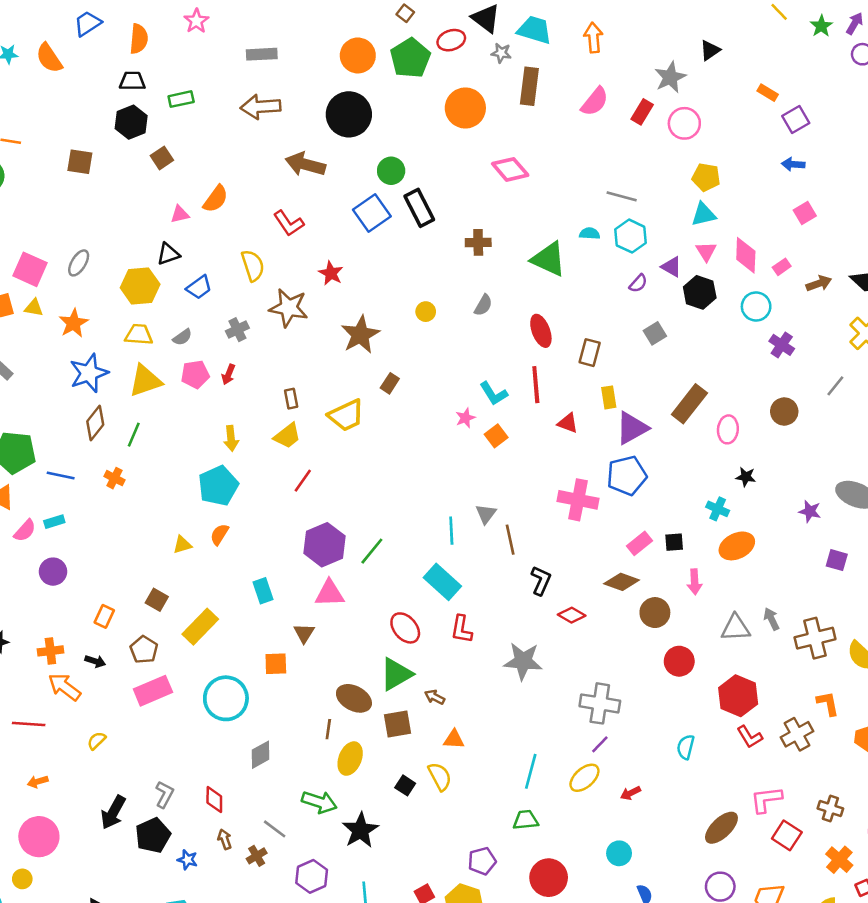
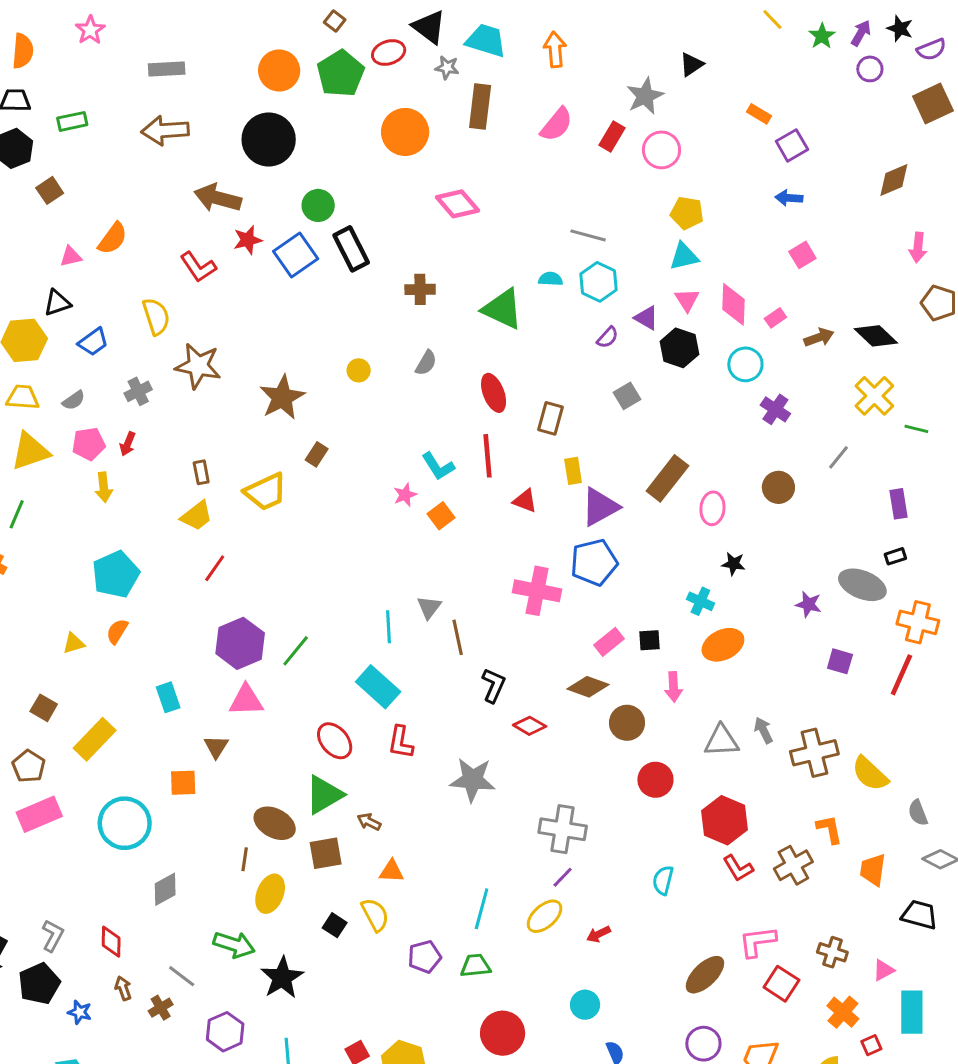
red star: (331, 273) -> (248, 240), moved, turned 30
yellow arrow: (231, 438) -> (104, 487), moved
purple pentagon: (482, 861) -> (425, 957), moved

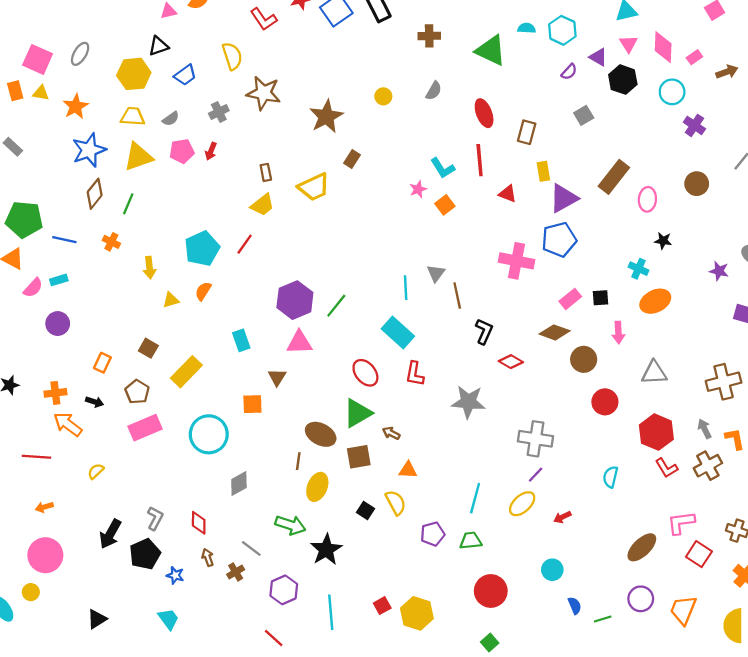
yellow arrow: (104, 487) -> (149, 268), moved
red line: (215, 568) -> (245, 244), moved
gray arrow: (763, 730) -> (705, 429), moved

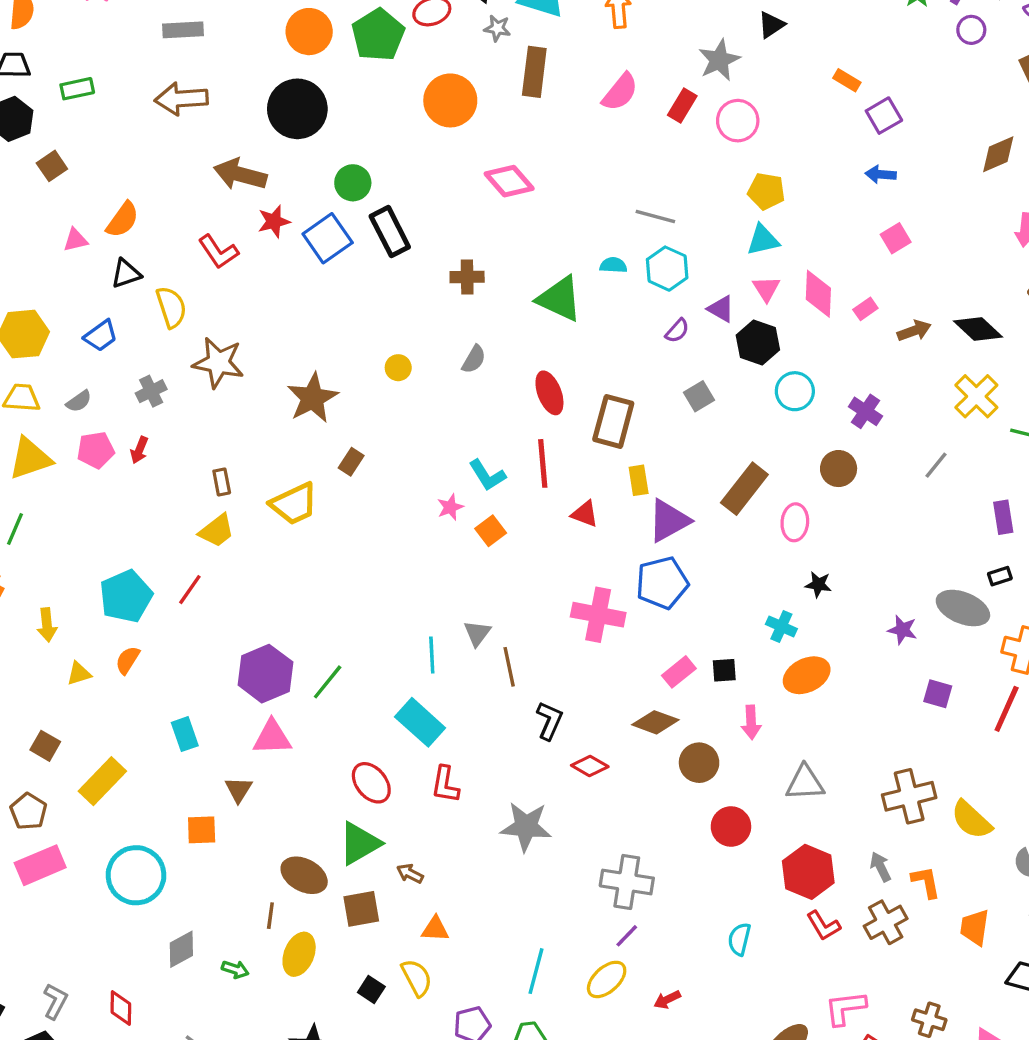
black triangle: (158, 46) -> (126, 274), moved
cyan circle: (672, 92) -> (795, 391), moved
brown rectangle: (527, 132) -> (613, 421), size x1.4
brown circle: (697, 184) -> (839, 469), moved
green arrow: (290, 525) -> (235, 969), moved, size x0.6

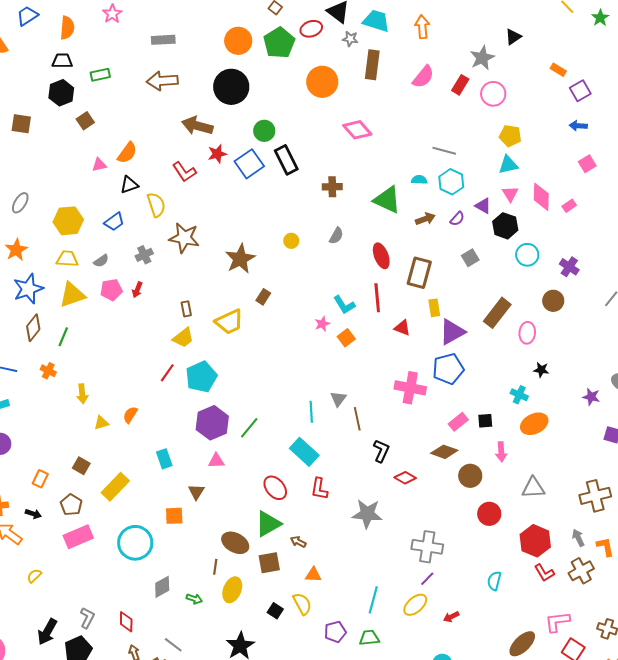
brown arrow: (914, 331) -> (425, 219), moved
cyan pentagon: (126, 596) -> (201, 377), moved
pink triangle: (272, 737) -> (216, 461), size x0.7

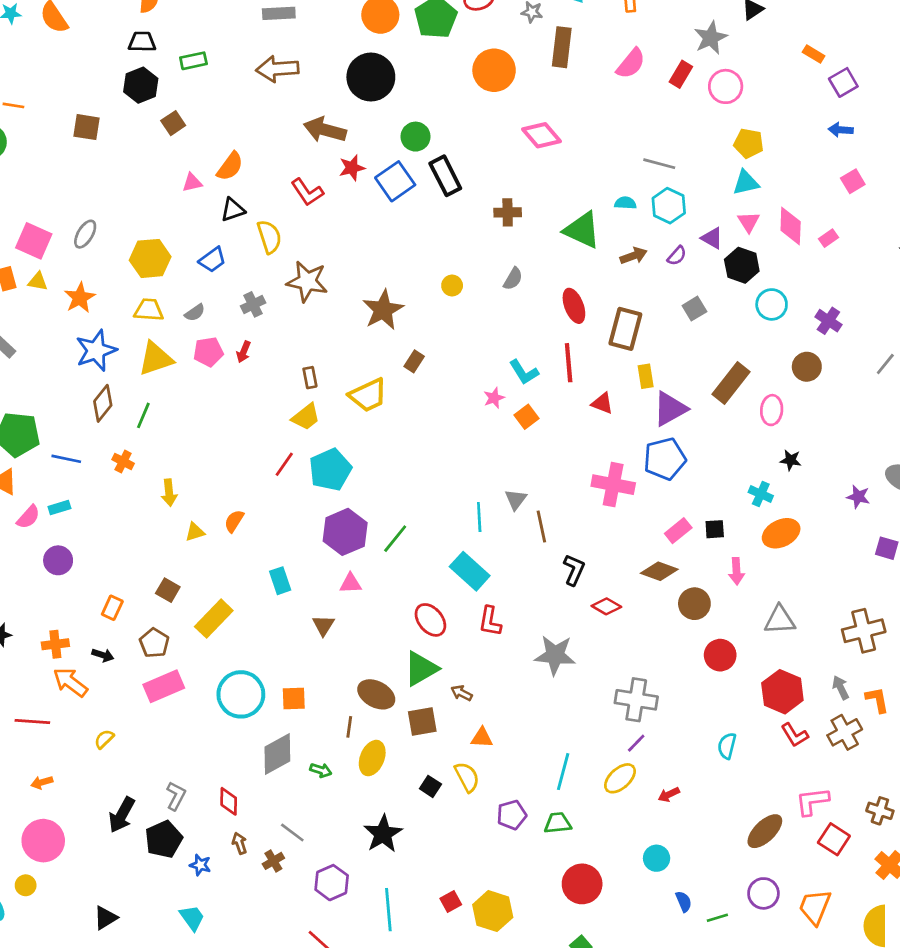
orange square: (174, 516) -> (294, 698), moved
gray diamond: (162, 587) -> (277, 754), size x1.4

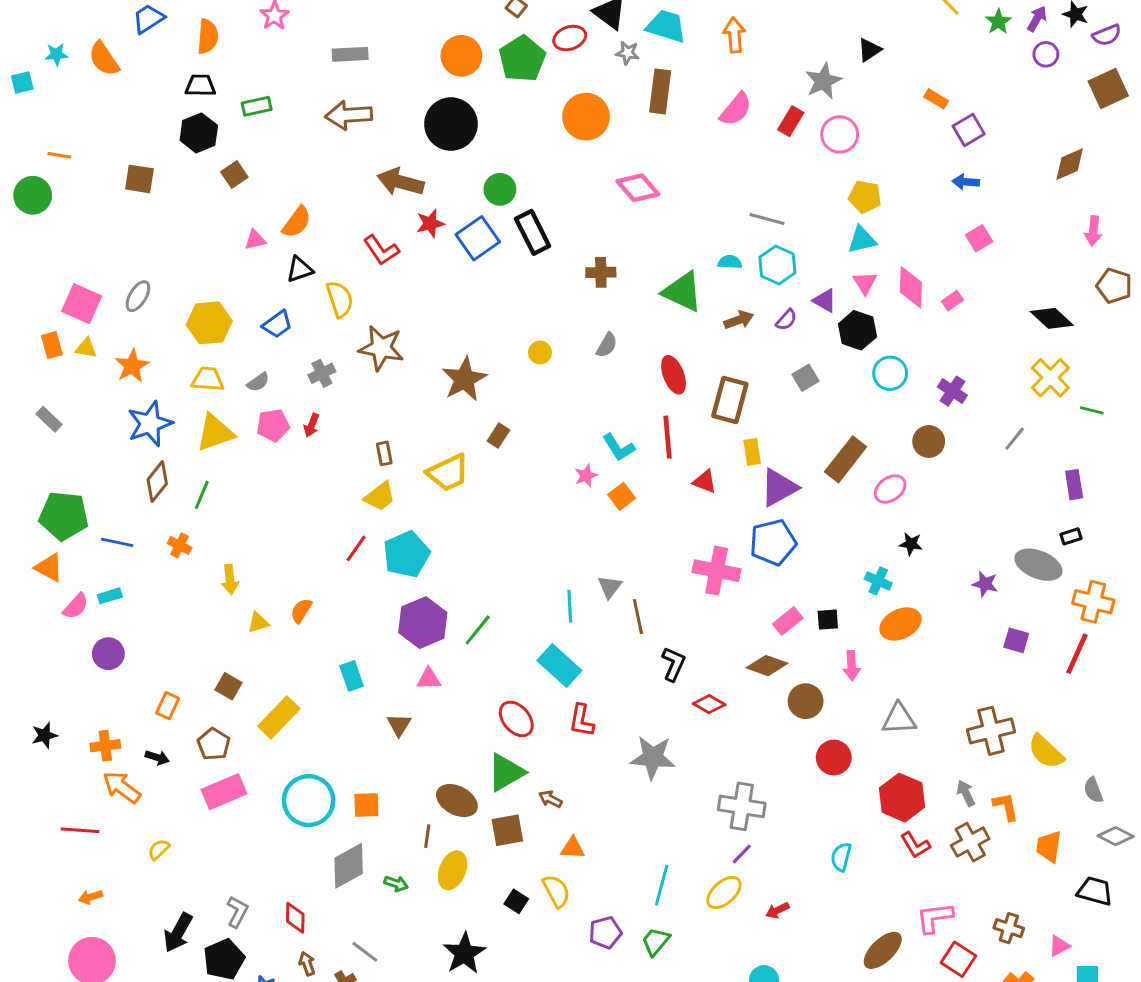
pink ellipse: (772, 410) -> (890, 489), turned 48
green trapezoid: (558, 823) -> (656, 941), turned -44

